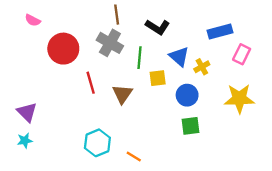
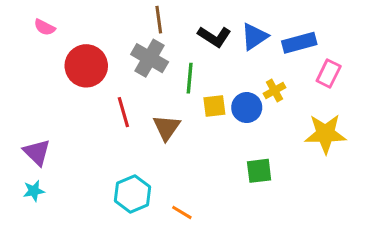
blue triangle: (179, 57) -> (254, 37), moved, turned 45
blue circle: (187, 95) -> (247, 108), moved

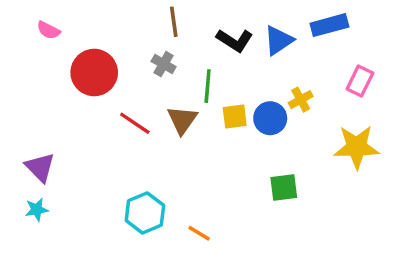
blue rectangle: (299, 43) -> (329, 25), moved
gray cross: (150, 58) -> (164, 64), size x0.6
red line: (123, 112) -> (135, 123), turned -40
brown triangle: (166, 128) -> (182, 120), moved

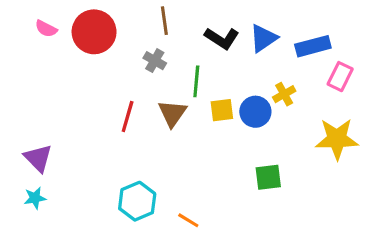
blue rectangle: (329, 25) -> (313, 46), moved
red circle: (94, 72) -> (94, 32), moved
red line: (135, 123) -> (128, 117), turned 72

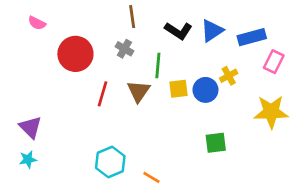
red circle: (94, 32) -> (75, 54), moved

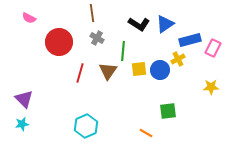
brown line: (132, 17) -> (92, 13), moved
blue rectangle: (252, 37) -> (190, 40), moved
yellow star: (271, 112) -> (211, 87), size x0.6
orange line: (151, 177) -> (146, 133), moved

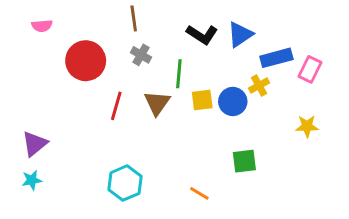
pink semicircle: (29, 18) -> (42, 26), turned -32
purple triangle: (24, 99) -> (35, 144), turned 36
orange line: (146, 133) -> (199, 193), moved

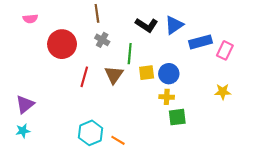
yellow cross: (259, 85) -> (167, 97), moved, turned 32
orange line: (199, 193) -> (118, 140), moved

